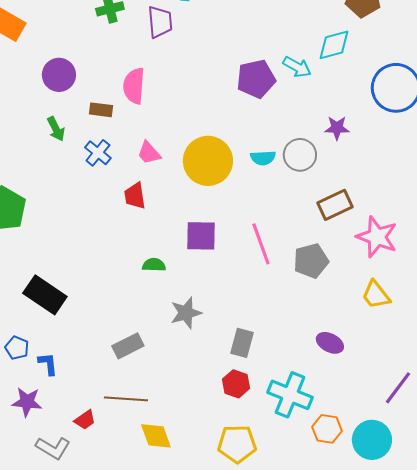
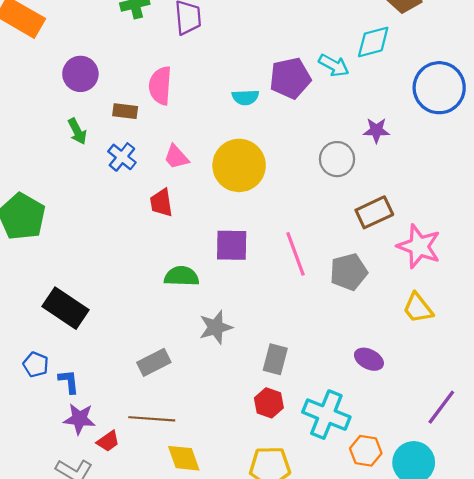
cyan semicircle: (263, 158) -> (245, 97), moved
green semicircle: (154, 265) -> (182, 276), size x1.4
purple star: (27, 402) -> (79, 419), moved

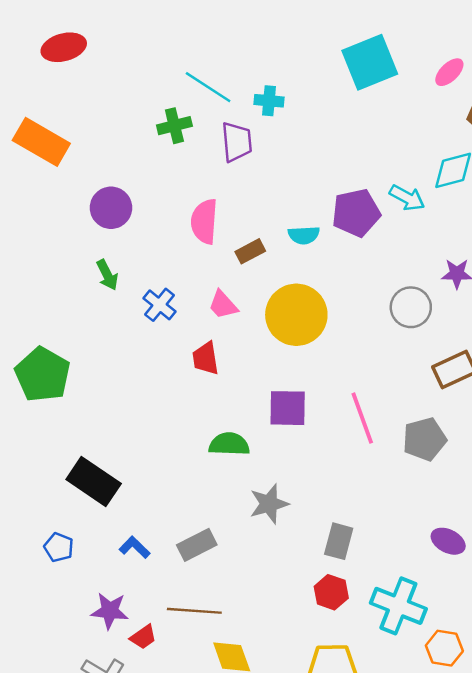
brown rectangle: (125, 111) -> (250, 251), moved, turned -35
blue L-shape: (69, 382) -> (135, 547), moved, turned -40

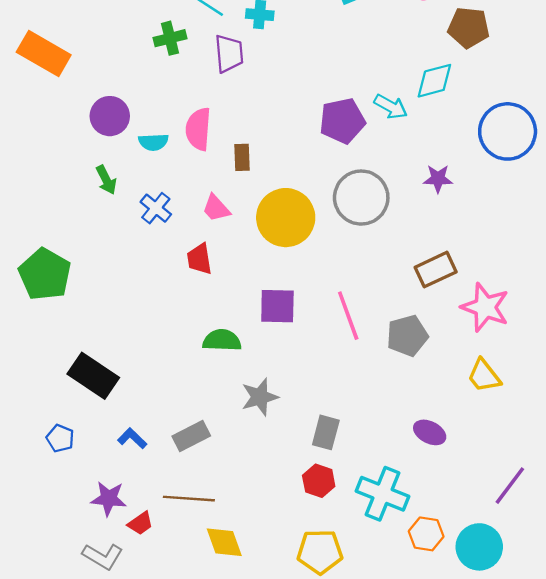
cyan semicircle: (304, 235) -> (153, 142), moved
brown rectangle: (250, 251) -> (242, 157), turned -64
gray circle: (411, 307) -> (361, 198), moved, size x1.4

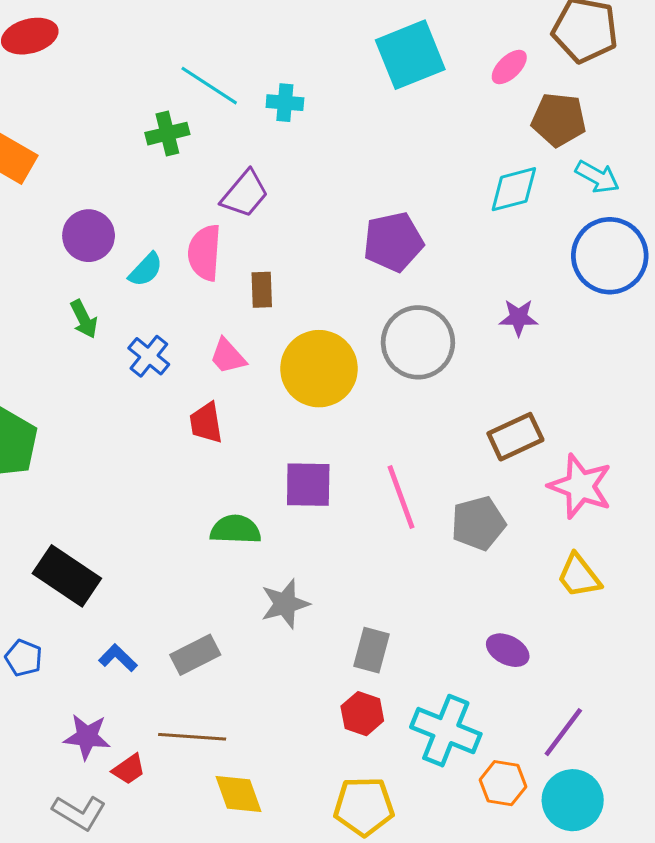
purple trapezoid: (229, 54) -> (245, 194), moved, turned 45
cyan arrow: (391, 107) -> (597, 177), moved
cyan semicircle: (153, 142) -> (146, 270), turned -44
purple line: (510, 486) -> (563, 732), moved

